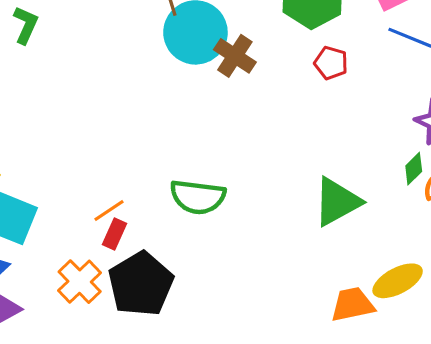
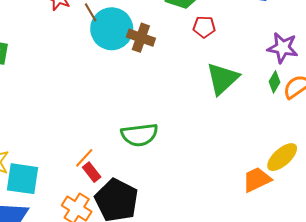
green triangle: (337, 202) -> (223, 79), moved
red rectangle: (115, 234) -> (92, 172), turned -48

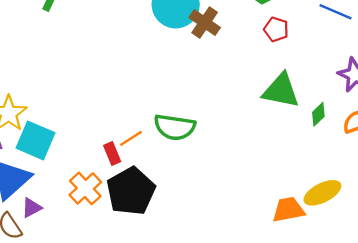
green triangle: (223, 79) -> (281, 91), turned 39
green diamond: (275, 82) -> (318, 114), moved
orange line: (84, 158) -> (131, 138), moved

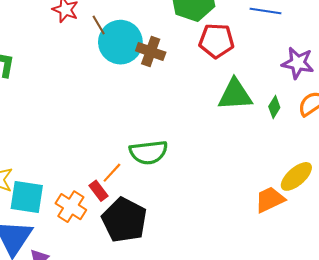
red pentagon: (276, 29) -> (216, 41), size x1.5
orange cross: (85, 188) -> (71, 207), moved

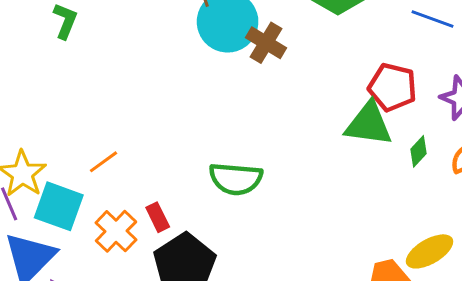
red pentagon: (216, 41) -> (392, 87), moved
orange line: (112, 173) -> (103, 162), moved

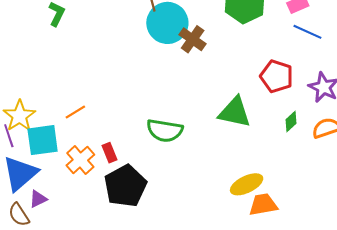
green triangle: (369, 124) -> (235, 112), moved
cyan square: (59, 206) -> (43, 140), turned -32
yellow ellipse: (430, 251) -> (247, 184), moved

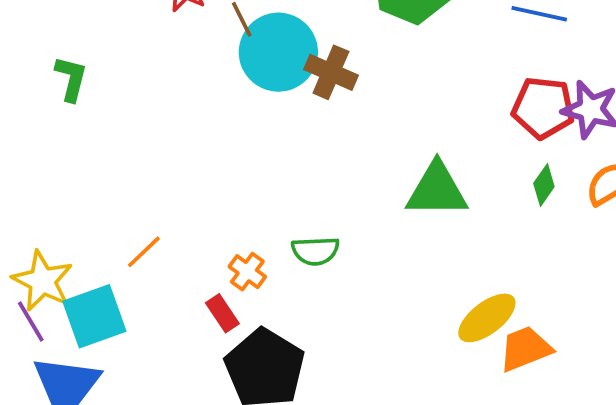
red pentagon: (277, 76) -> (543, 108), moved
green semicircle: (165, 130) -> (315, 251), size x0.7
orange cross: (80, 160) -> (247, 272), moved, size x0.7

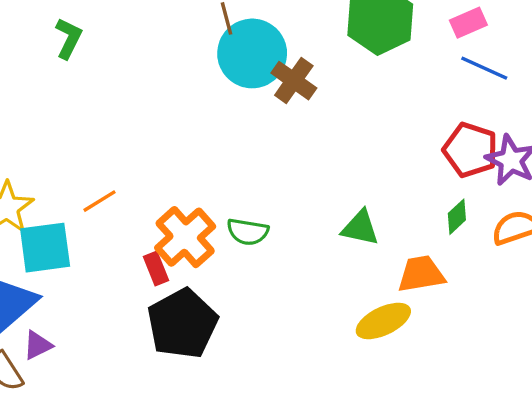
green triangle: (437, 190) -> (360, 228), moved, size x0.7
orange cross: (247, 272) -> (185, 237), size x1.8
orange trapezoid: (525, 349) -> (421, 274), moved

